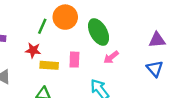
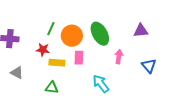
orange circle: (65, 17) -> (72, 36), moved
purple triangle: (157, 40) -> (141, 31), moved
pink arrow: (111, 57) -> (119, 57), moved, turned 136

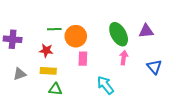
green line: (51, 29) -> (54, 29), turned 64
green ellipse: (100, 34) -> (119, 34), moved
yellow rectangle: (57, 63) -> (48, 71), moved
gray triangle: (17, 73) -> (20, 74), turned -48

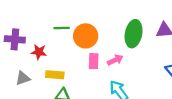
green ellipse: (119, 34) -> (134, 34), turned 40
red star: (46, 50) -> (39, 52), moved
pink arrow: (124, 58) -> (115, 60), moved, turned 56

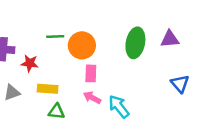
pink arrow: (115, 60) -> (92, 98), moved, turned -126

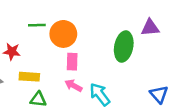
green ellipse: (135, 43) -> (124, 47), moved
blue triangle: (180, 84) -> (159, 94), moved

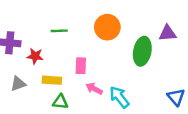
orange circle: (63, 34) -> (107, 27), moved
pink rectangle: (72, 62) -> (81, 66), moved

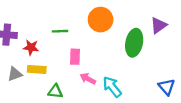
green line: (59, 31) -> (60, 31), moved
purple triangle: (168, 33) -> (158, 25), turned -30
yellow rectangle: (52, 80) -> (37, 69), moved

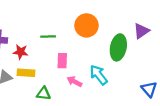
cyan arrow: (112, 87) -> (99, 75), moved

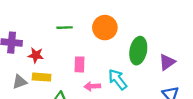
purple triangle: (141, 31) -> (167, 62), moved
green line: (48, 36) -> (65, 28), moved
pink arrow: (74, 81) -> (92, 86), turned -32

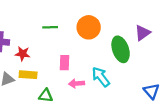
green ellipse: (138, 51) -> (121, 49), turned -30
purple triangle: (167, 62) -> (143, 33), moved

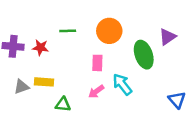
red star: (23, 54) -> (40, 47), moved
pink rectangle: (64, 63) -> (97, 63), moved
pink arrow: (77, 83) -> (96, 91), turned -32

